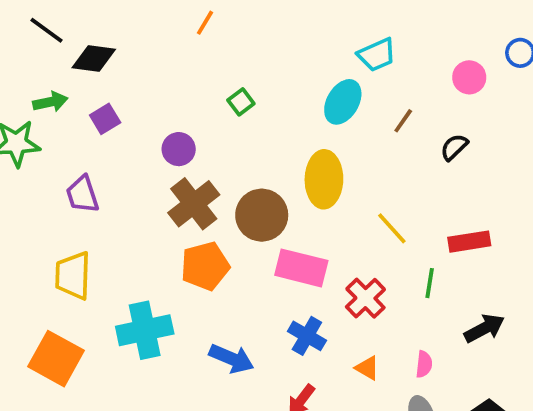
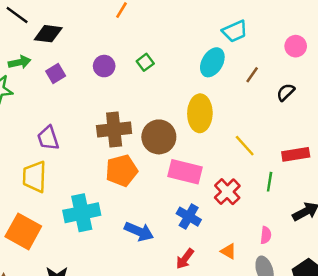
purple circle: (179, 149) -> (104, 66), moved
purple trapezoid: (82, 194) -> (48, 138), moved
brown cross: (194, 204) -> (114, 129), turned 32
orange triangle: (367, 368) -> (228, 251), moved

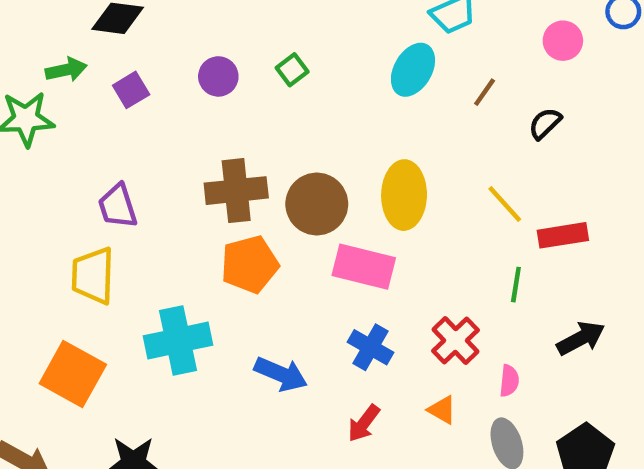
yellow ellipse: (200, 113) -> (404, 195), moved
yellow line: (245, 146) -> (505, 204), moved
red cross: (227, 192) -> (455, 340), moved

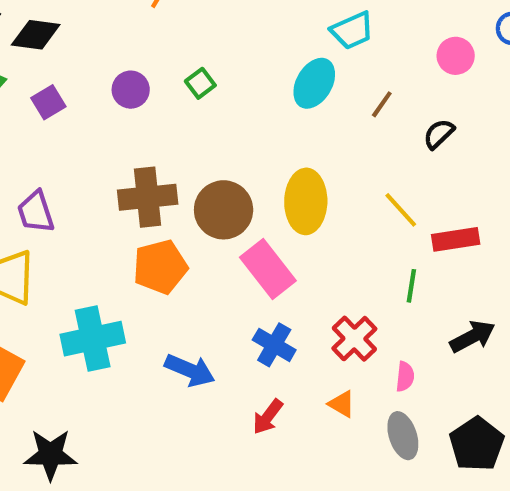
pink rectangle: (364, 267) -> (268, 269), turned 38

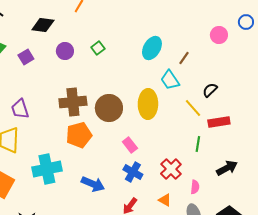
cyan trapezoid: (352, 31) -> (170, 80), moved, turned 80
black diamond: (36, 35) -> (43, 25), moved
black semicircle: (439, 134) -> (210, 90), moved
pink rectangle: (268, 269) -> (130, 145), moved, size x0.6

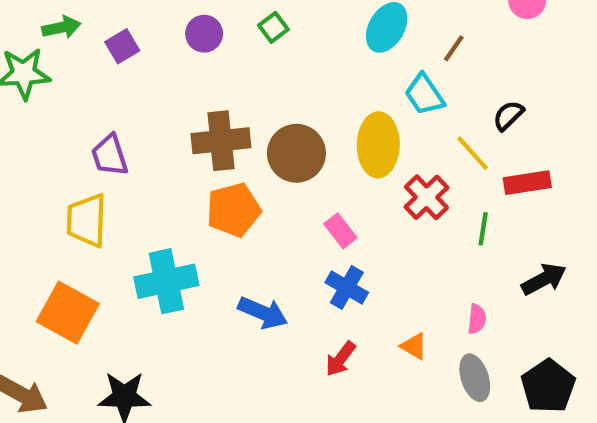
red cross: (171, 169) -> (426, 197), moved

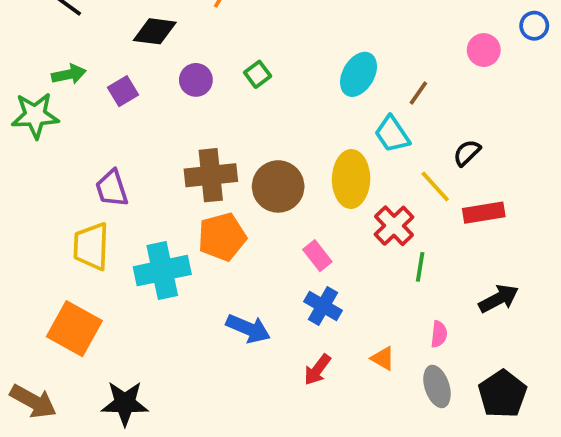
green line: (483, 229) -> (420, 267), moved
cyan cross: (166, 281) -> (162, 271), moved

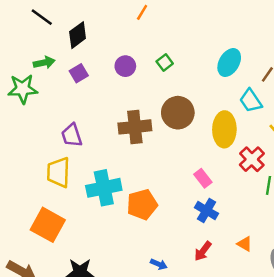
black diamond: (155, 31) -> (78, 35), moved, turned -44
brown circle: (278, 186) -> (178, 113), moved
orange pentagon: (222, 237) -> (142, 205), moved
blue arrow: (248, 329) -> (159, 264), moved, size x0.6

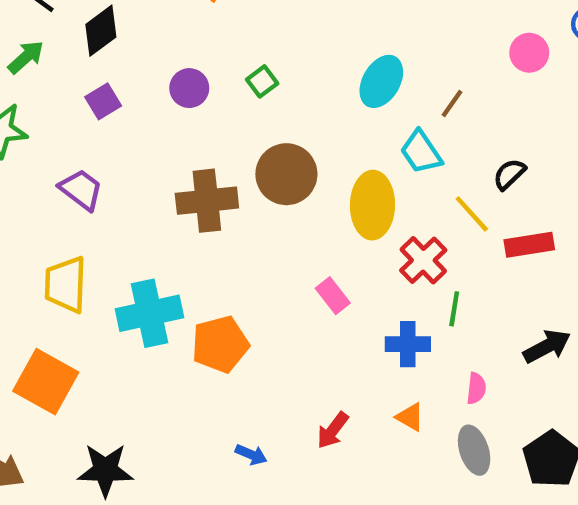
green arrow: (44, 63) -> (26, 57), moved, turned -30
purple trapezoid: (72, 135) -> (81, 190), moved, turned 145
blue cross: (206, 211) -> (408, 344), moved, turned -30

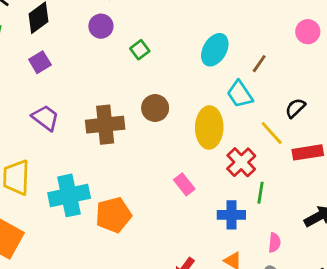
purple circle: (189, 88) -> (101, 26), moved
brown circle: (286, 174) -> (155, 108), size x0.7
purple trapezoid: (81, 190) -> (45, 118), moved

